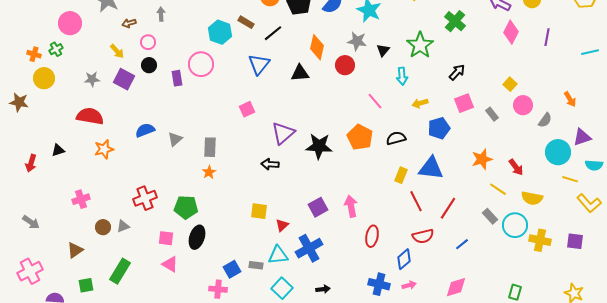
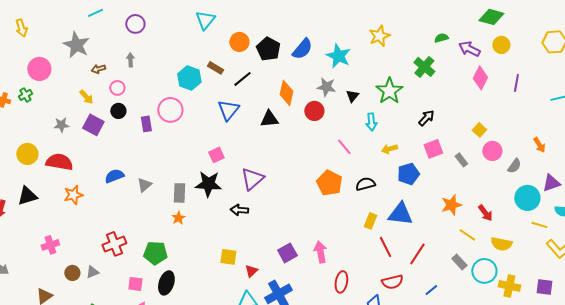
yellow circle: (44, 78) -> (27, 154), moved
black star: (319, 146) -> (208, 184), moved
black triangle: (58, 150) -> (27, 196), size x1.5

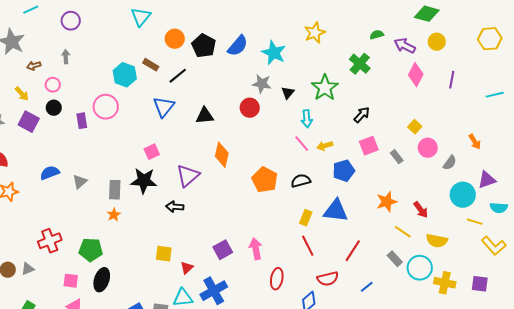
orange diamond: (286, 93) -> (222, 155), moved
pink line: (344, 147) -> (302, 144), moved
red line: (385, 247) -> (308, 246), moved

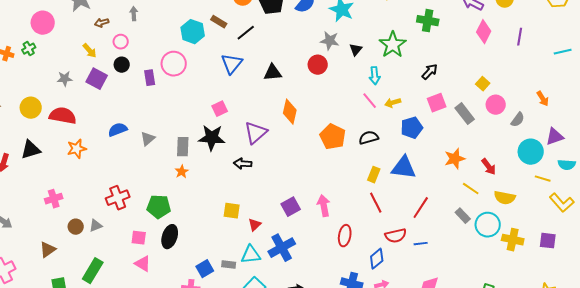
green cross: (360, 64) -> (428, 21), turned -30
gray rectangle: (397, 157) -> (465, 114), size x1.5
blue line: (367, 287) -> (421, 244), moved, turned 32

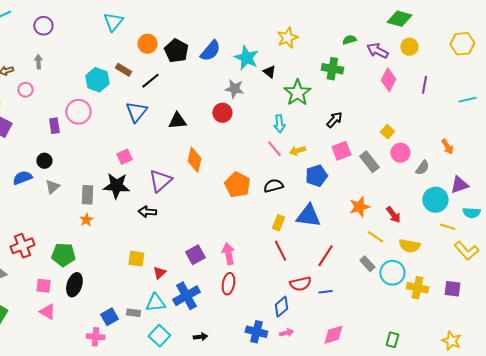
black triangle: (356, 50) -> (269, 72), moved, turned -32
black circle: (122, 65) -> (44, 161), moved
red ellipse: (345, 236) -> (228, 284), moved

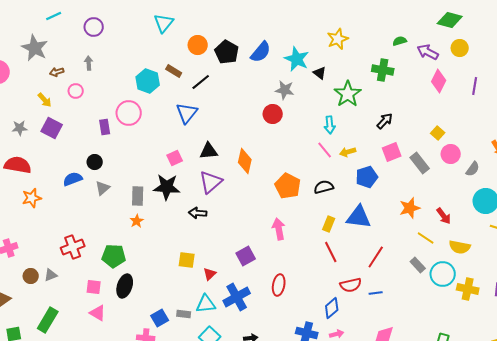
black triangle: (177, 121) -> (209, 151), moved
pink arrow: (228, 254) -> (279, 229), moved

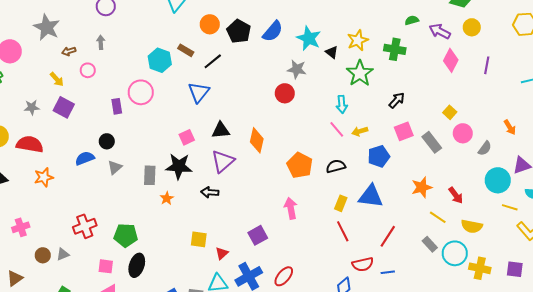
yellow star: (338, 39) -> (358, 40), moved
orange star: (137, 221) -> (167, 198), moved
red ellipse: (279, 285) -> (284, 276), moved, turned 30

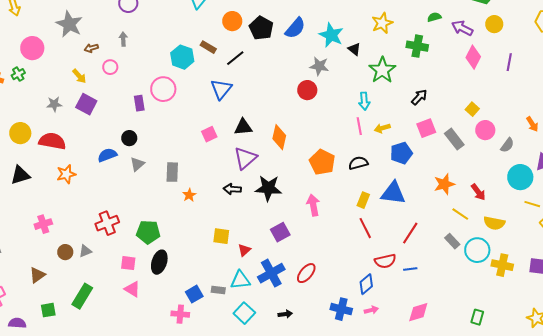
yellow star: (358, 40) -> (382, 23), moved
pink line: (337, 129) -> (359, 126), turned 30
black star: (179, 166) -> (268, 188), moved

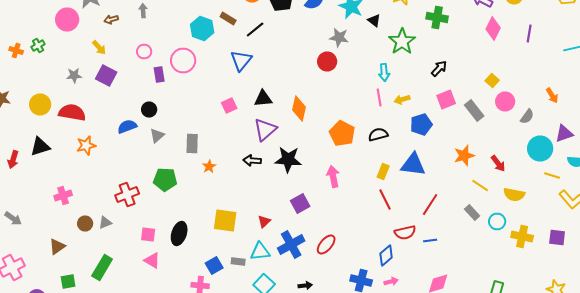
pink circle: (32, 48) -> (67, 20), moved
pink circle: (110, 67) -> (144, 52), moved
green pentagon: (148, 232) -> (165, 180), moved
yellow square: (221, 236) -> (225, 220), moved, size x1.4
cyan circle: (477, 250) -> (497, 222), size x0.7

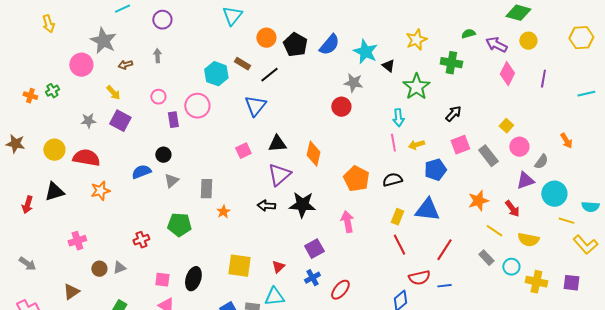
purple triangle: (564, 134) -> (525, 181), moved
red cross: (127, 194) -> (141, 240), size x0.7
blue cross: (291, 244) -> (312, 278), moved, size x0.6

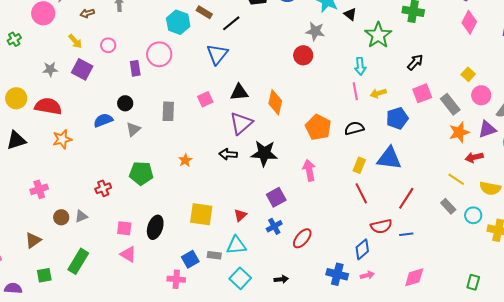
pink circle: (158, 97) -> (108, 45), moved
gray rectangle: (206, 189) -> (168, 111), moved
orange star: (478, 201) -> (459, 132), moved
red arrow: (512, 209) -> (474, 157), turned 114

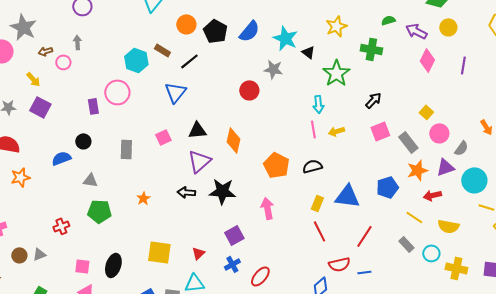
pink circle: (108, 45) -> (63, 62), moved
red circle: (303, 55) -> (249, 90), moved
blue pentagon: (397, 118) -> (387, 187), moved
gray triangle: (133, 129) -> (90, 180), moved, turned 49

